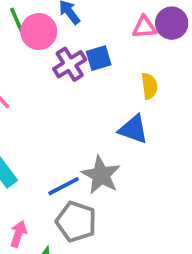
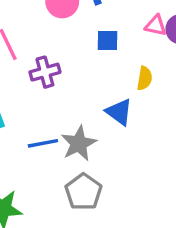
purple cross: (70, 64) -> (45, 72), moved
gray pentagon: (76, 222) -> (83, 192), moved

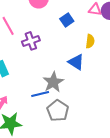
blue square: (108, 40) -> (67, 20), turned -32
blue line: (43, 143) -> (40, 94), moved

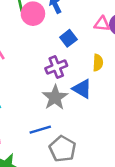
purple cross: (31, 41) -> (56, 67), moved
gray star: (53, 82) -> (55, 97), moved

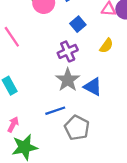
yellow semicircle: (98, 63) -> (106, 46), turned 35
blue triangle: (82, 89) -> (93, 87), moved

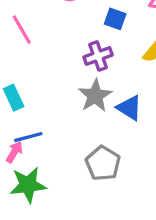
blue square: (78, 24) -> (115, 19), turned -35
blue line: (55, 111) -> (28, 137), moved

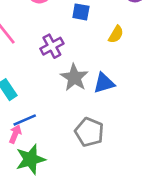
purple cross: (98, 56) -> (52, 46), moved
blue triangle: (129, 108) -> (104, 83), turned -40

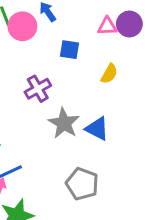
blue triangle: (104, 83) -> (97, 129), turned 45

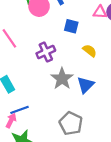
yellow semicircle: (109, 74) -> (90, 51), moved, turned -88
blue triangle: (97, 129) -> (86, 85), turned 42

